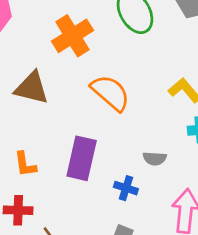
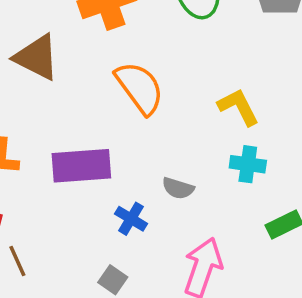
purple rectangle: (82, 158) -> (81, 166), turned 60

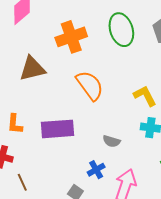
brown triangle: (37, 57) -> (32, 69), turned -40
blue cross: (131, 219) -> (96, 170), moved, turned 30

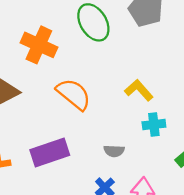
orange cross: (71, 37) -> (39, 45), turned -32

